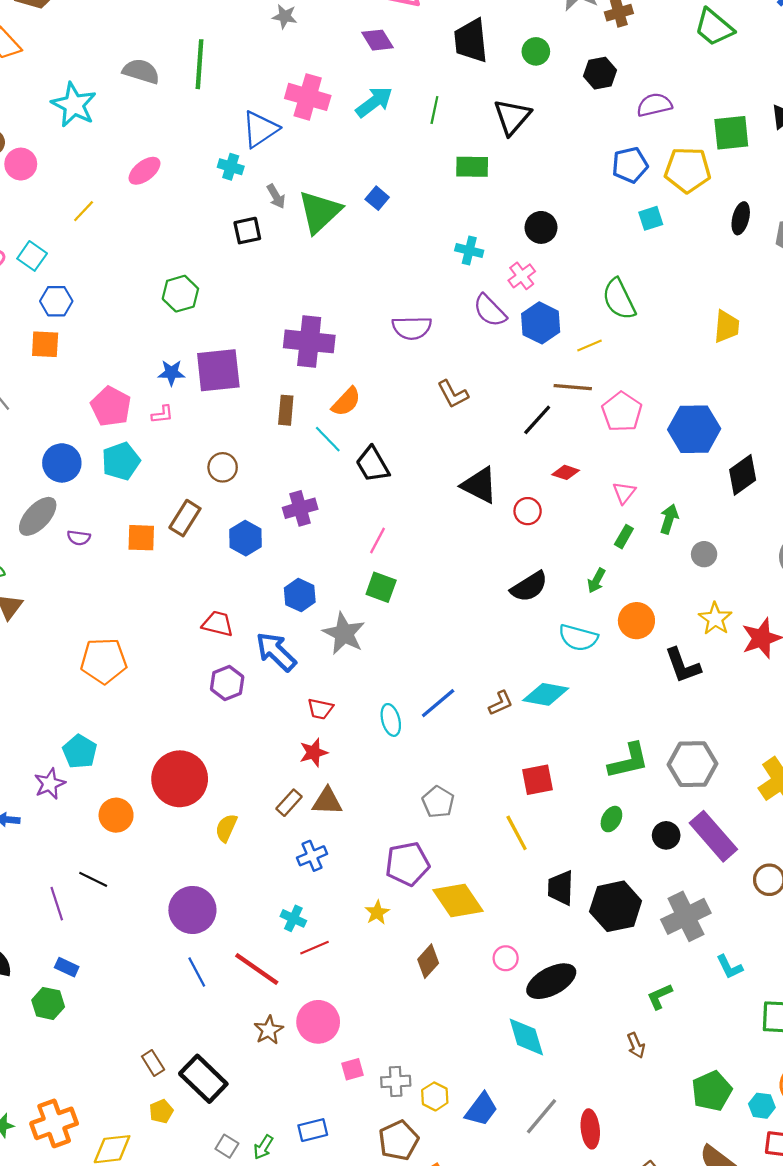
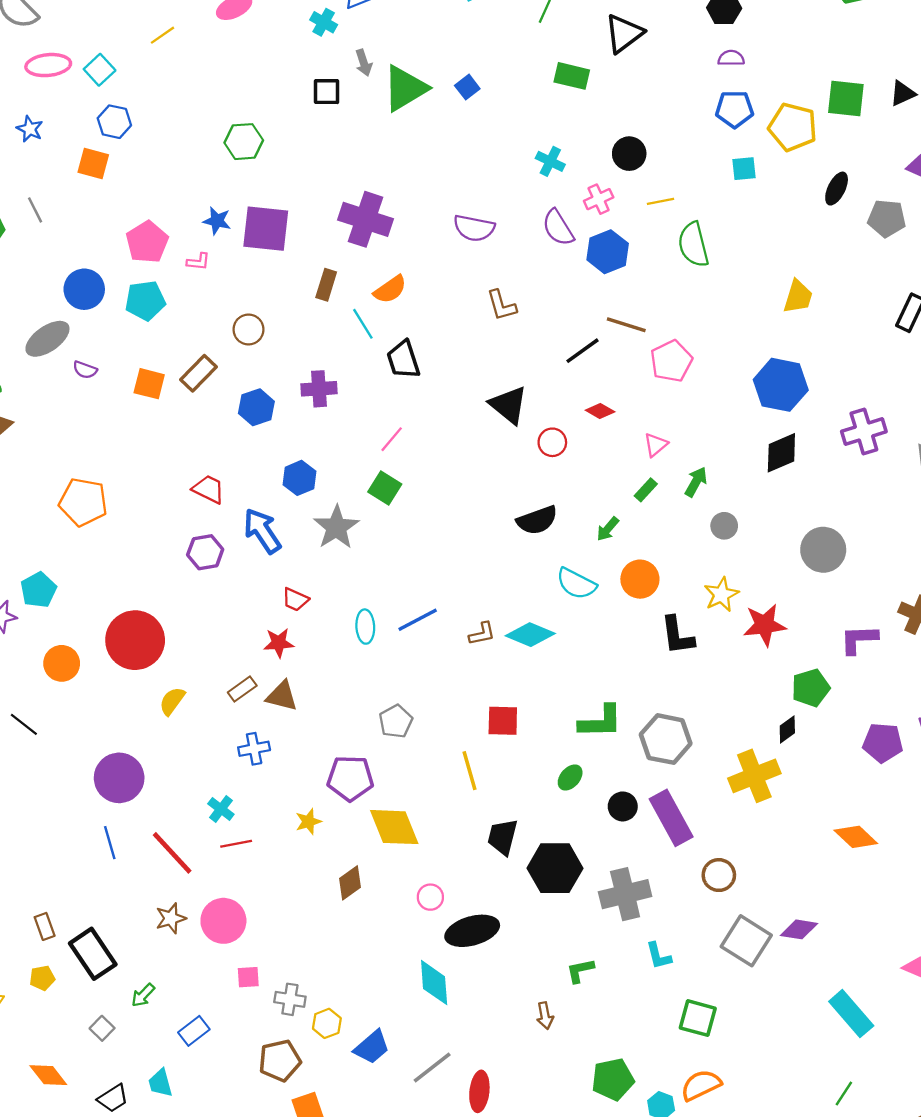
purple semicircle: (654, 105) -> (731, 58), moved, size x0.7
yellow line: (590, 345) -> (661, 201), moved
blue hexagon: (694, 429) -> (781, 385), moved
blue rectangle: (313, 1130) -> (194, 1031), turned -36
green arrow: (263, 1147) -> (143, 995), moved

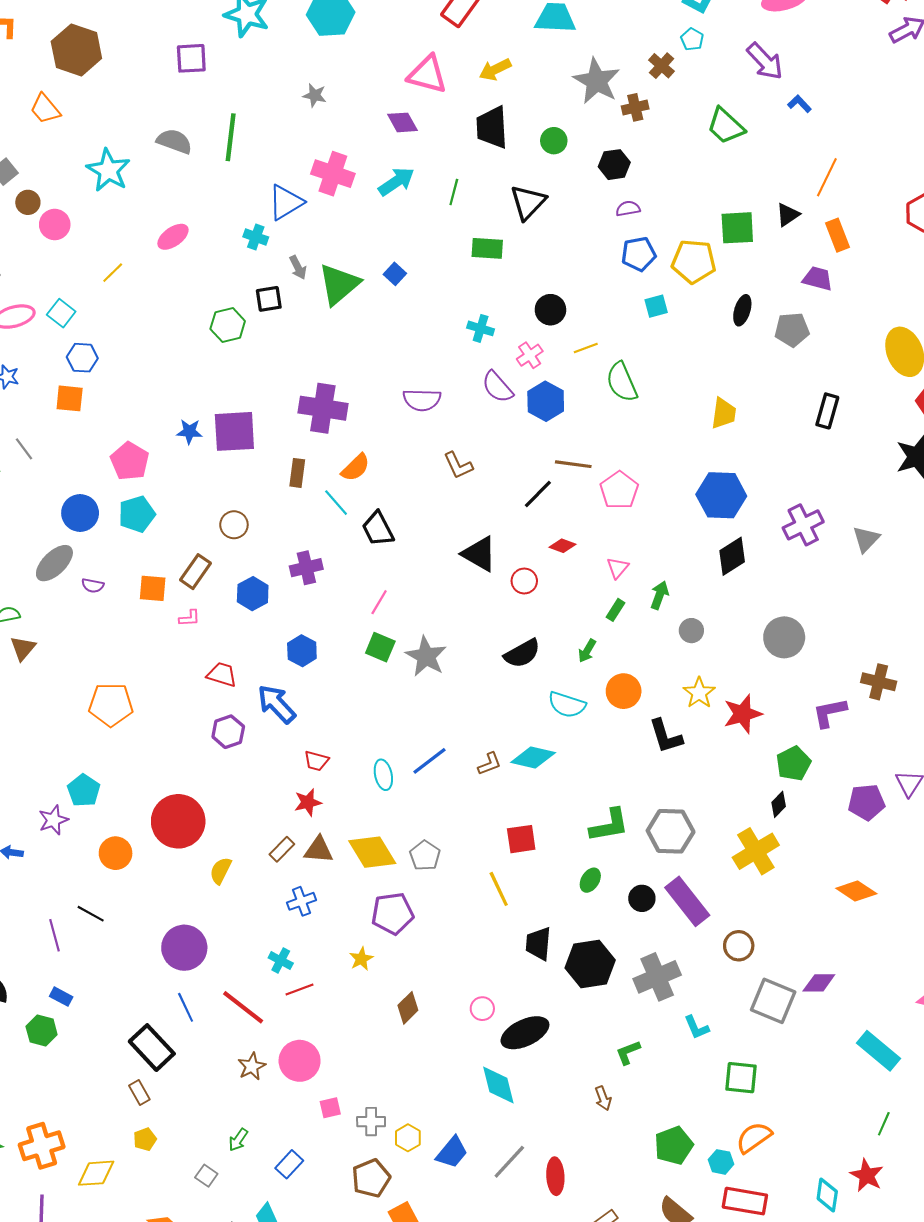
green hexagon: (244, 142) -> (228, 325), moved
pink L-shape: (198, 262) -> (189, 618), moved
gray star: (336, 527) -> (426, 656), moved
yellow diamond: (394, 827) -> (372, 852), moved
black rectangle: (93, 954) -> (152, 1048), moved

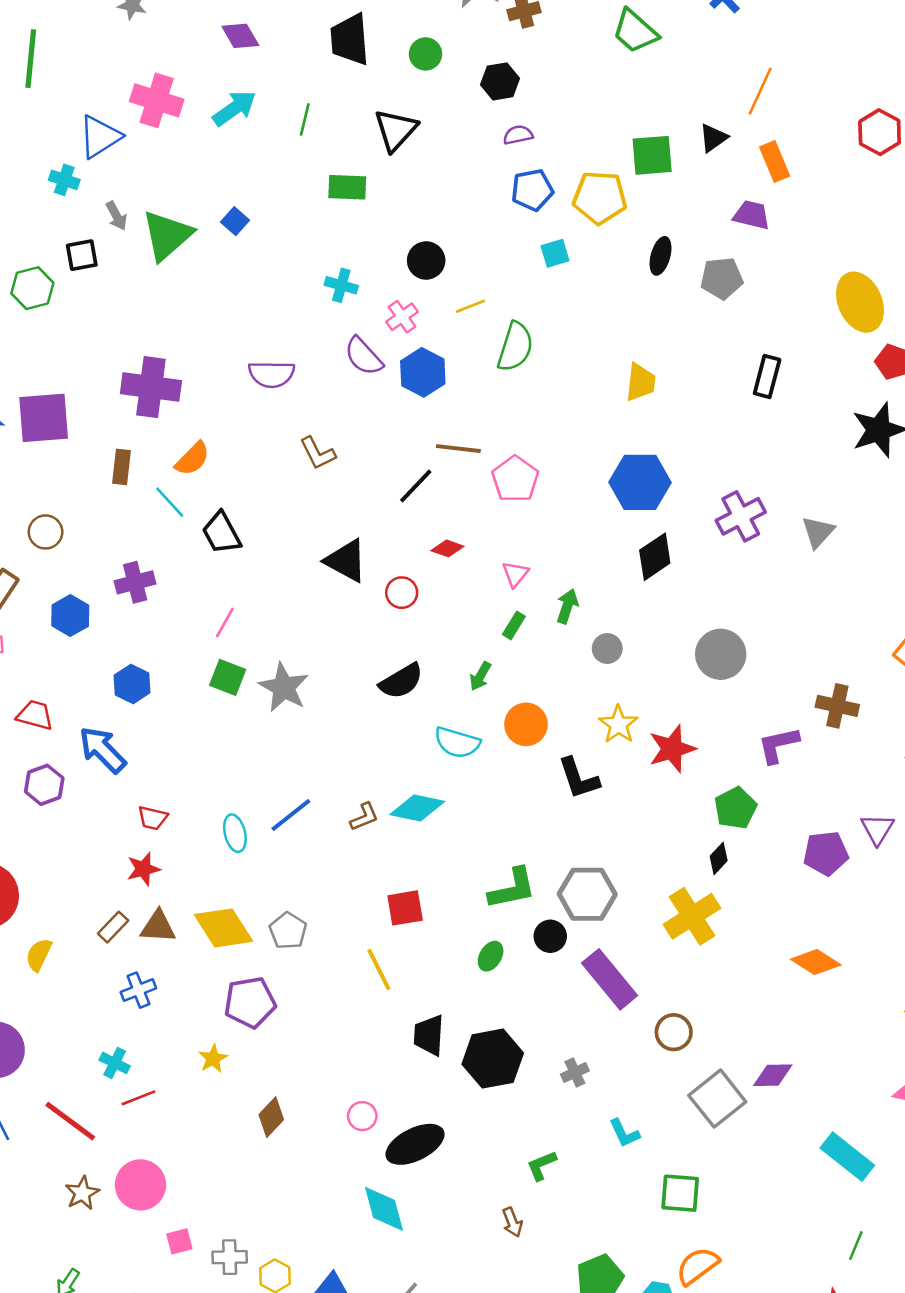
green semicircle: (622, 382) -> (515, 347), turned -138
black circle: (642, 898) -> (550, 936), moved
gray cross: (657, 977) -> (575, 1072), size x0.5
gray square: (773, 1001) -> (717, 1099), turned 30

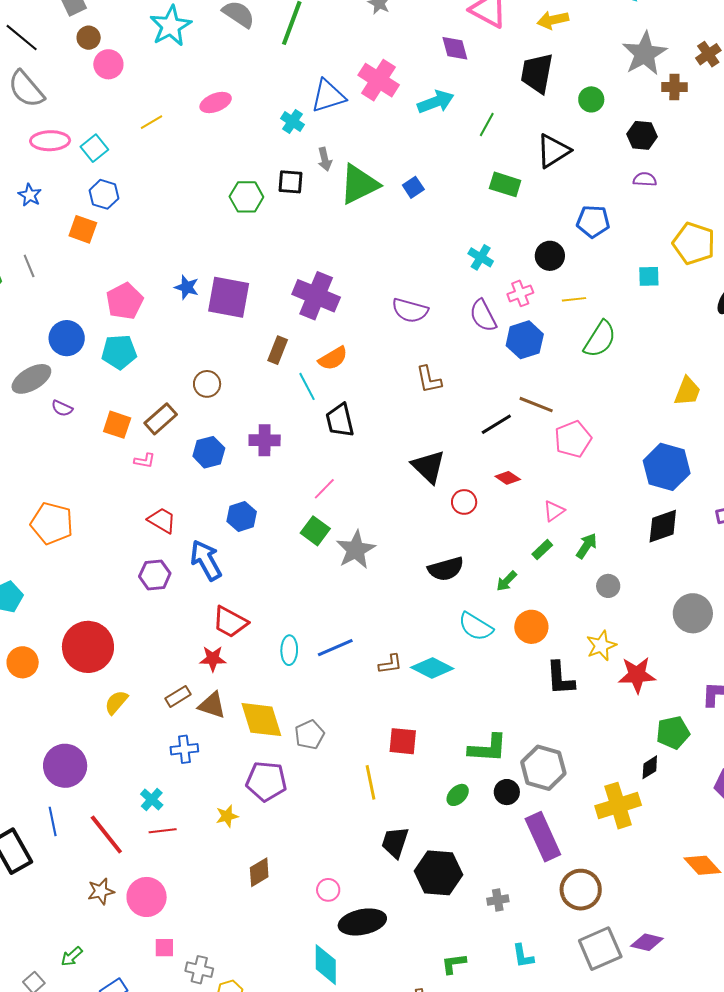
blue pentagon: (532, 190) -> (593, 221), moved
red trapezoid: (153, 818) -> (230, 622), size x1.5
brown circle: (674, 1032) -> (581, 890), size x1.4

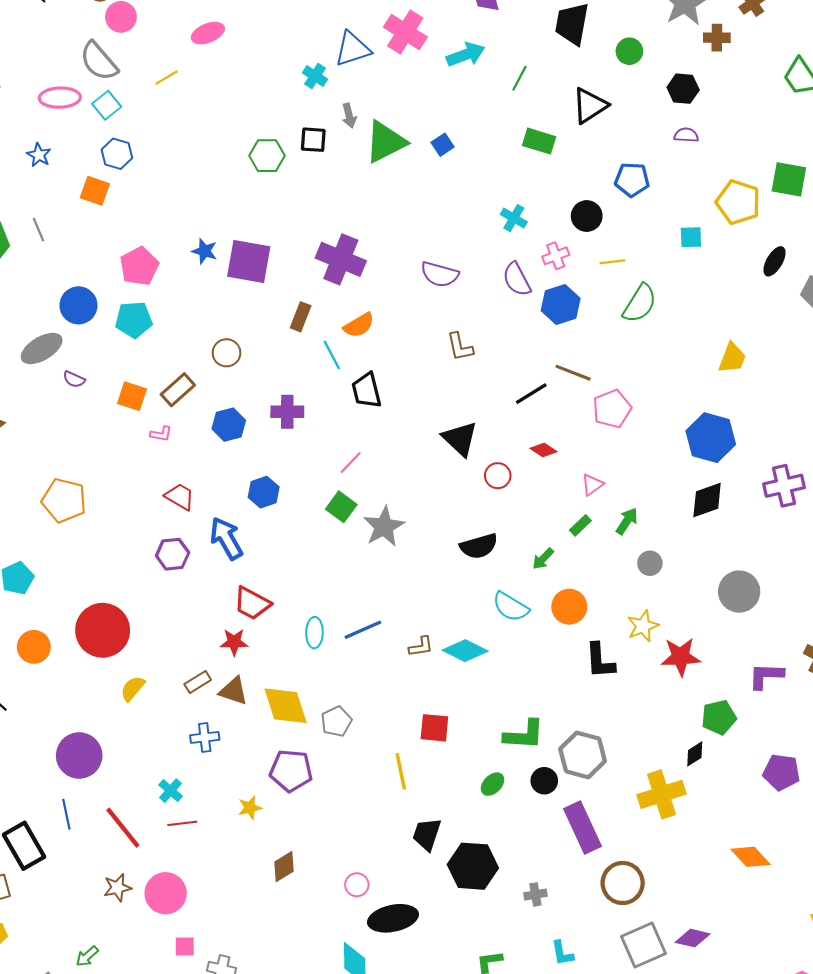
gray semicircle: (26, 89) -> (99, 61), moved
pink ellipse: (216, 103) -> (208, 33), moved

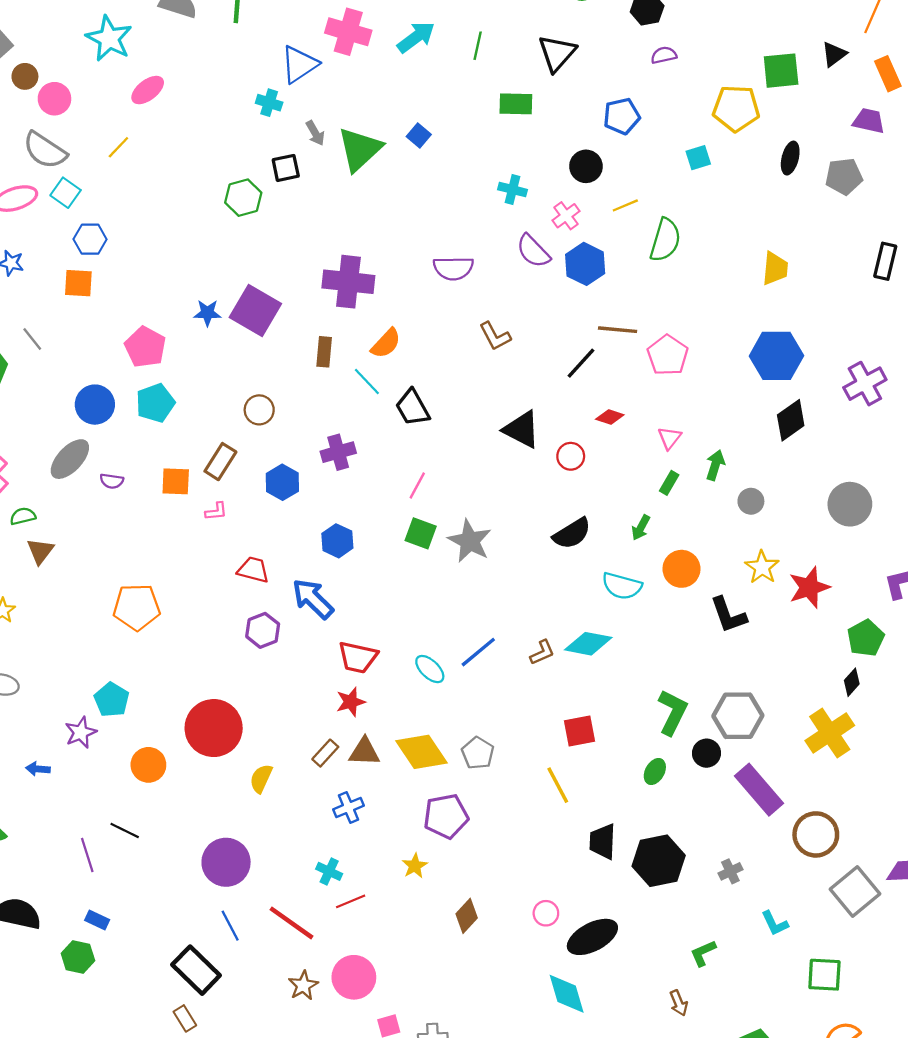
purple square: (249, 262) -> (255, 311), turned 36
cyan ellipse: (314, 633) -> (430, 669), turned -32
green L-shape: (524, 735) -> (673, 712), turned -51

